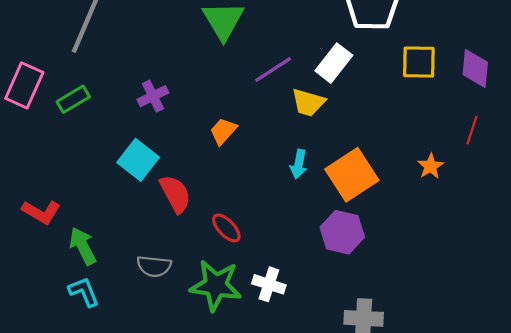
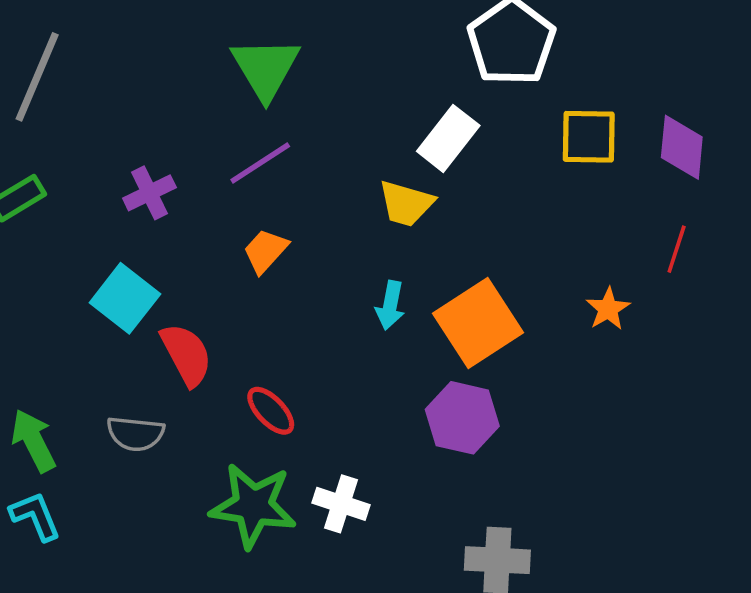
purple line: (273, 69) -> (260, 163), moved
gray semicircle: (154, 266) -> (135, 434), moved

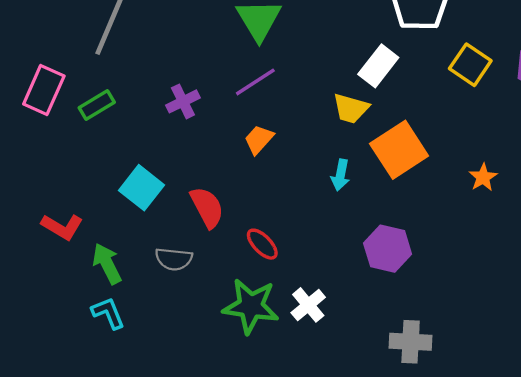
yellow square: (589, 137) -> (470, 65), turned 33
cyan square: (125, 298) -> (142, 188), moved
orange square: (478, 323) -> (399, 150), moved
white cross: (341, 504) -> (308, 305), turned 32

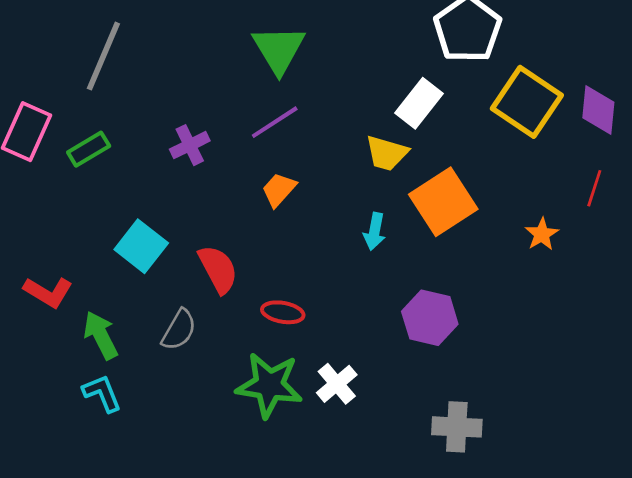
yellow square: (470, 65) -> (527, 102), size x1.4
red ellipse: (262, 244) -> (283, 312), turned -36
gray semicircle: (174, 259) -> (179, 330), turned -66

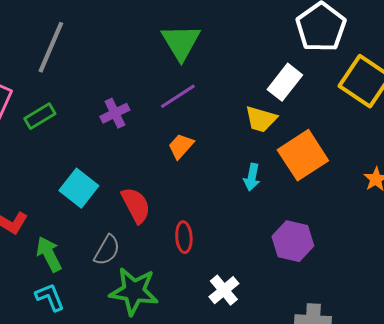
red ellipse: (283, 312) -> (184, 237), turned 76
green star: (269, 385) -> (134, 291), moved

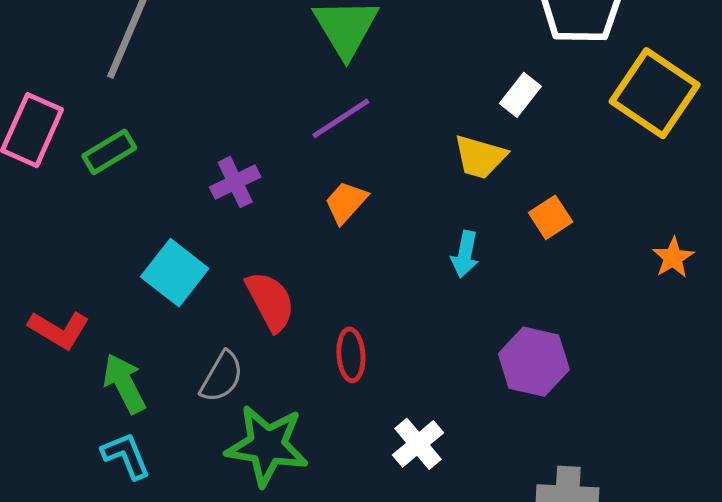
white rectangle: (285, 82) -> (520, 95), size x0.7
purple cross: (115, 113) -> (235, 182), moved
orange square: (303, 155) -> (551, 217), size x0.5

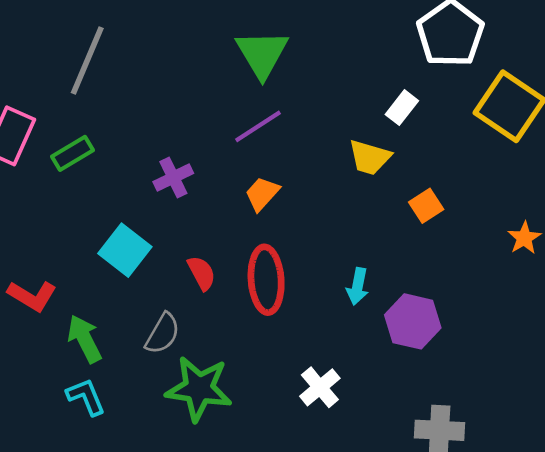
cyan arrow: (465, 254) -> (358, 286), moved
red semicircle: (270, 301) -> (202, 273), size x0.7
red ellipse: (351, 355) -> (266, 280), moved, size x1.6

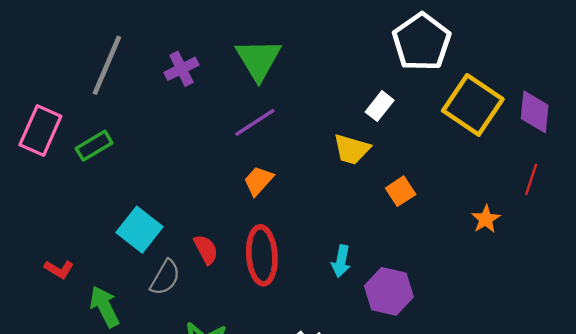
purple cross: (173, 178) -> (181, 69), moved
red L-shape: (32, 296) -> (59, 269), size x0.7
gray semicircle: (163, 334) -> (165, 277), moved

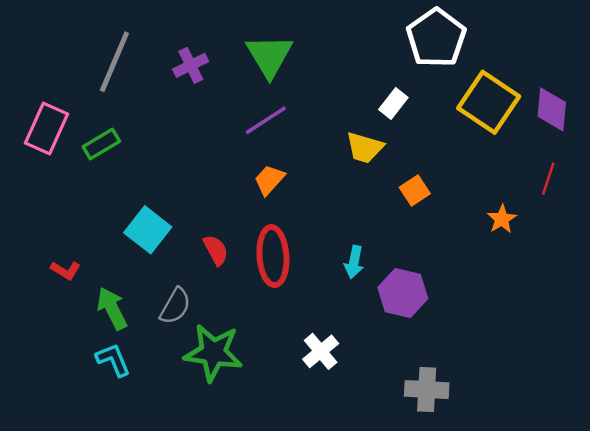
gray semicircle: (165, 277) -> (175, 306), moved

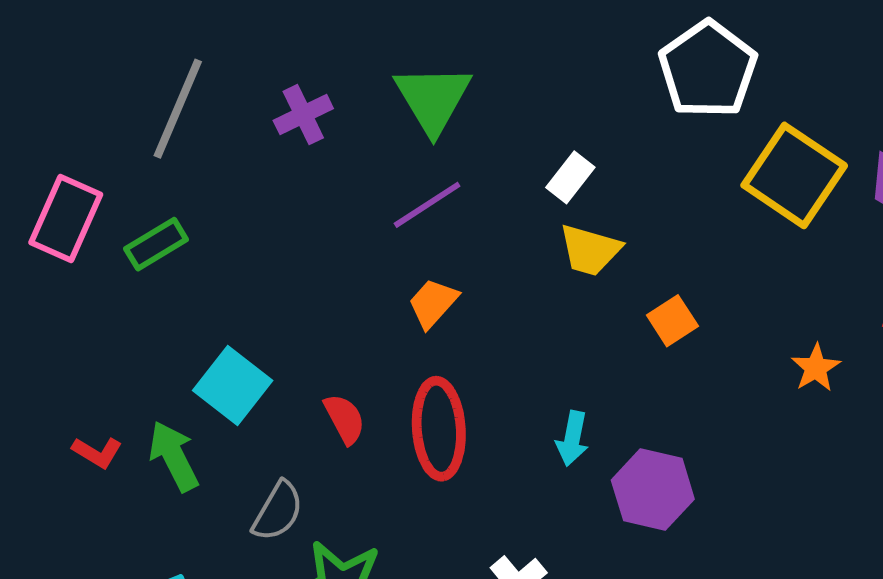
white rectangle: (393, 103) -> (570, 177), moved
green arrow: (112, 308) -> (174, 456), moved

